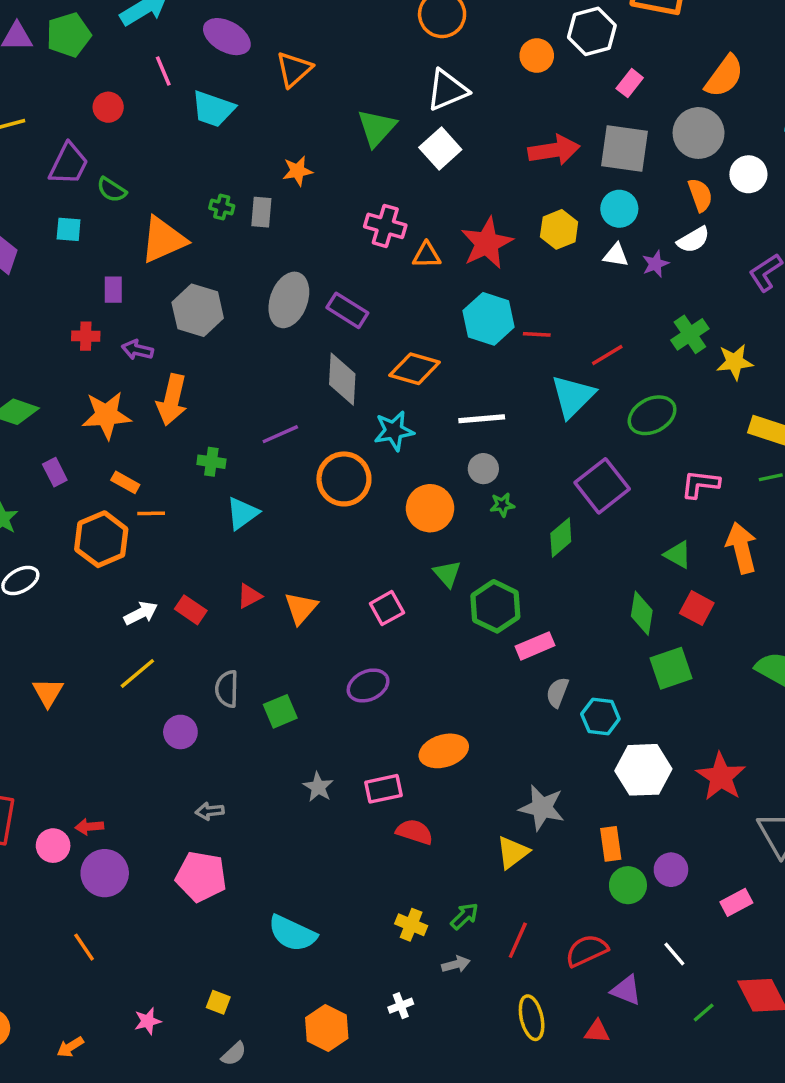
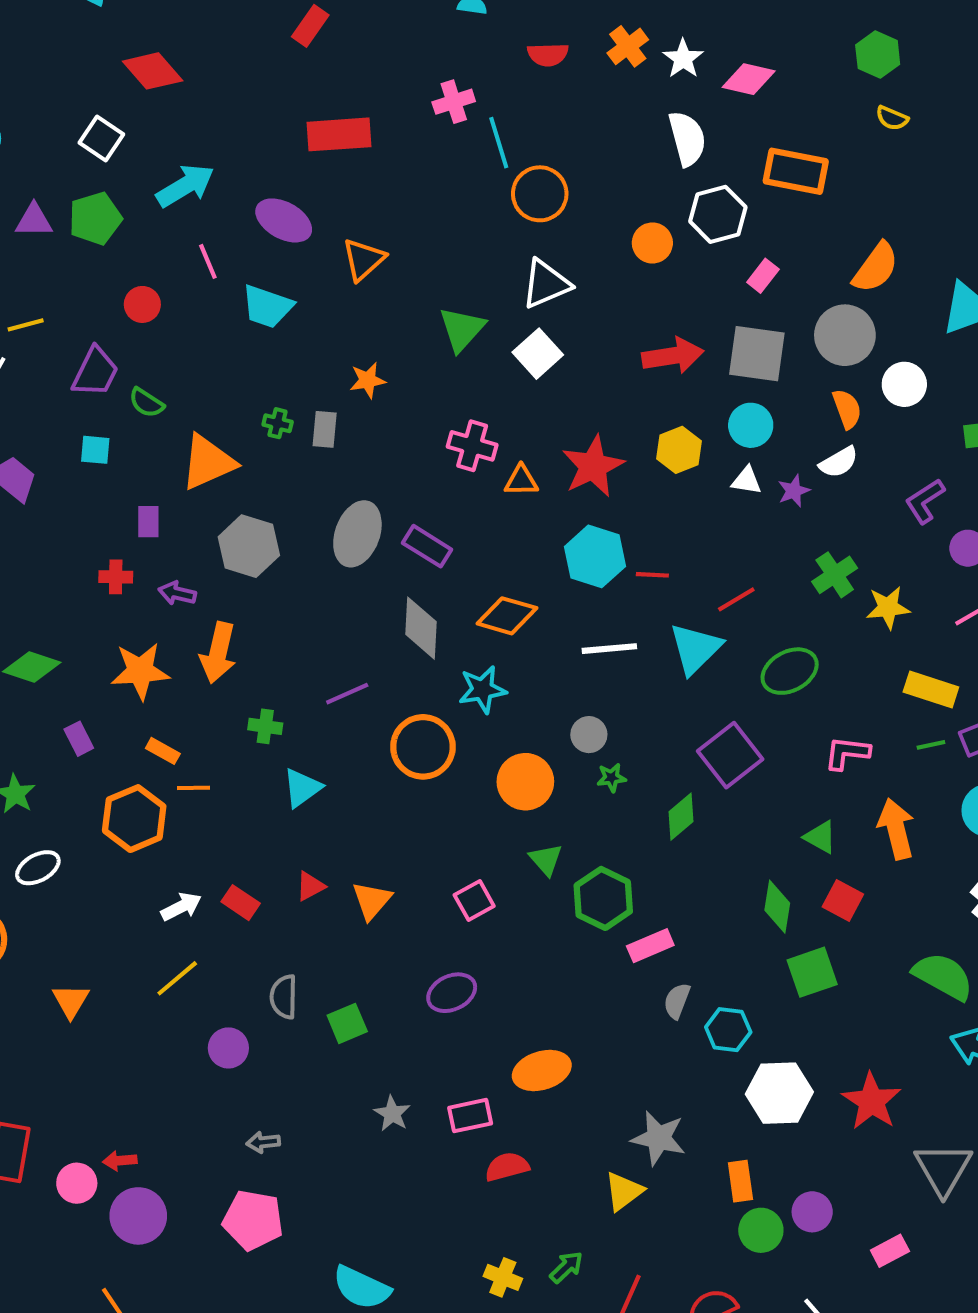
white line: (482, 419) -> (609, 649), moved
red semicircle: (415, 832) -> (507, 1167), turned -33

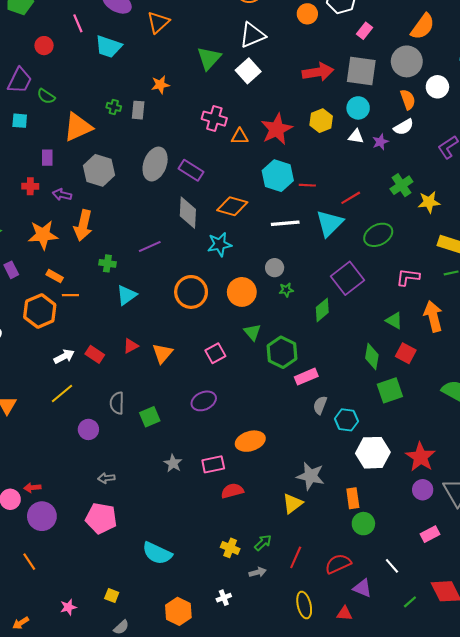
orange circle: (423, 747) -> (191, 292), moved
purple circle: (812, 1212) -> (423, 490), moved

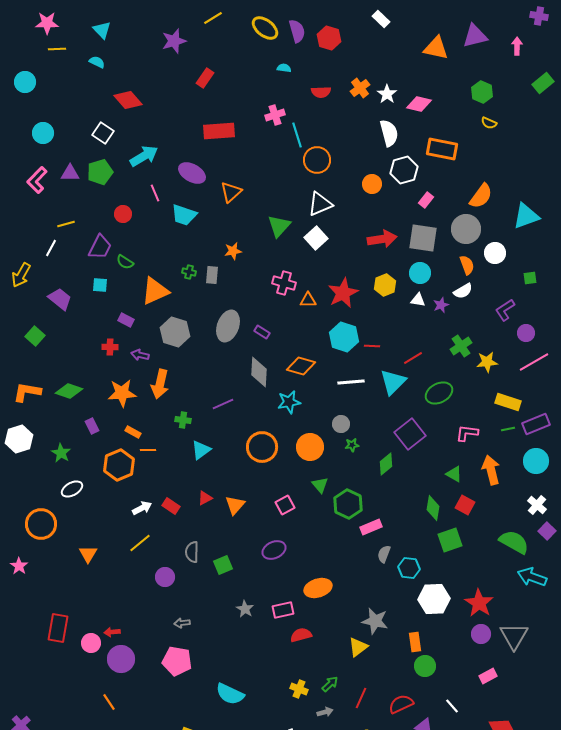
purple rectangle: (47, 158) -> (126, 320), turned -63
purple rectangle: (191, 170) -> (262, 332), size x0.7

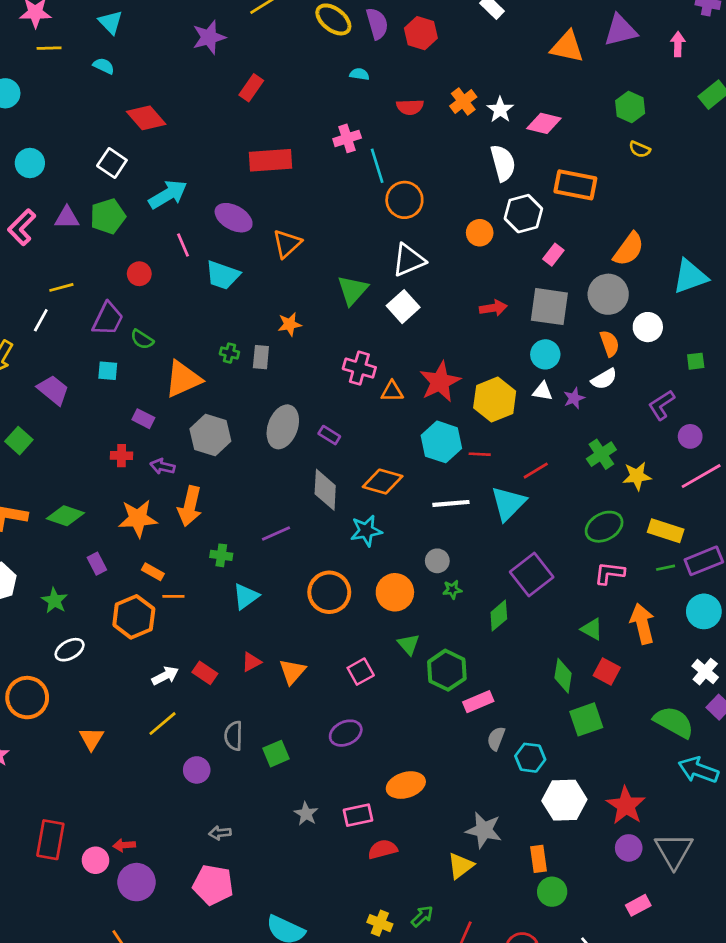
red arrow: (382, 239) -> (493, 308), size x0.7
yellow hexagon: (385, 285) -> (495, 400), moved, size x1.4
green ellipse: (439, 393) -> (604, 527), moved

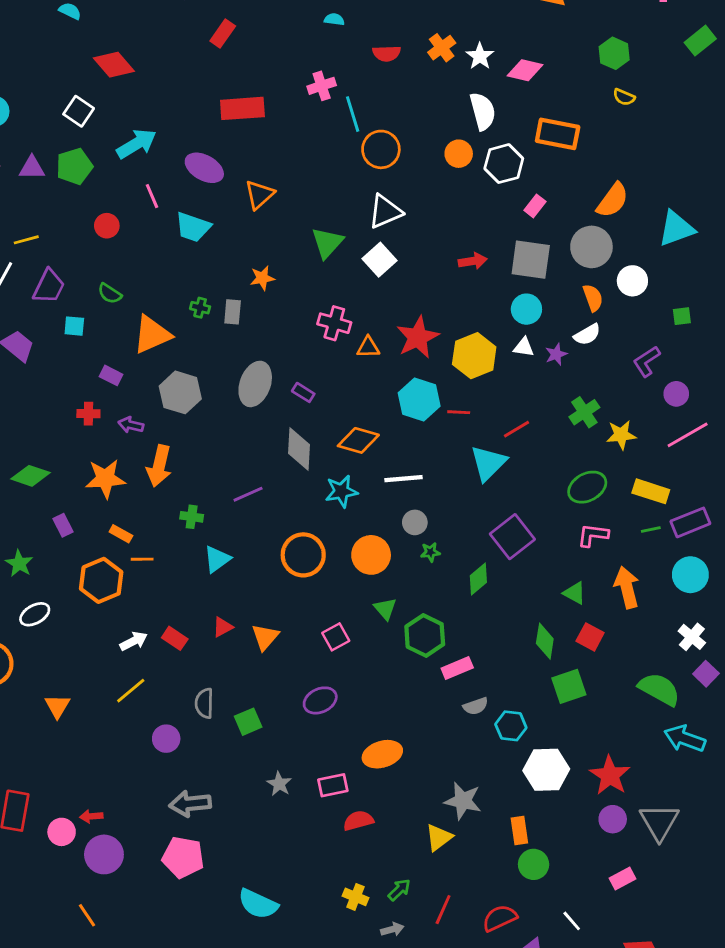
orange circle: (480, 233) -> (459, 154), moved
purple trapezoid: (108, 319) -> (49, 286), moved
white line: (451, 503) -> (404, 479), moved
gray semicircle: (496, 739) -> (476, 706), turned -130
gray arrow: (220, 833) -> (190, 804), size x1.8

